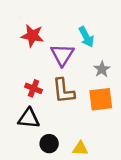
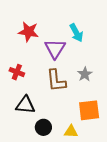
gray star: (102, 69) -> (85, 74), moved
red cross: (33, 88) -> (17, 72), moved
orange square: (101, 99) -> (89, 110), moved

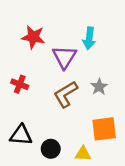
cyan arrow: (76, 33) -> (89, 38), turned 36
brown L-shape: (56, 81) -> (66, 94), turned 65
black triangle: (25, 105) -> (21, 135), moved

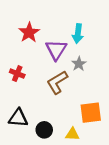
red star: (33, 37) -> (29, 32), turned 30
gray star: (99, 87) -> (79, 64), moved

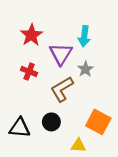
red cross: (17, 74) -> (29, 71), moved
orange square: (91, 113) -> (98, 122), turned 35
black circle: (44, 130) -> (51, 122), moved

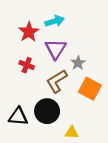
cyan arrow: (84, 36) -> (55, 21), moved, turned -114
black circle: (51, 122) -> (47, 111), size x1.5
orange square: (98, 122) -> (90, 89), moved

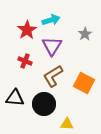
gray star: (78, 63) -> (85, 34), moved
black triangle: (18, 117) -> (15, 98), moved

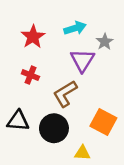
cyan arrow: (51, 20) -> (75, 28), moved
purple triangle: (52, 46) -> (82, 60), moved
orange square: (84, 83) -> (103, 122), moved

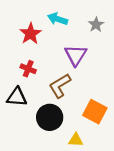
cyan arrow: (75, 28) -> (58, 19), moved, turned -144
gray star: (105, 42) -> (96, 25), moved
black triangle: (18, 121) -> (17, 97), moved

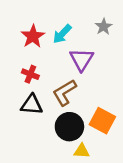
cyan arrow: (58, 19) -> (62, 34), moved, turned -66
black triangle: (17, 97) -> (32, 105), moved
black circle: (50, 117) -> (69, 127), moved

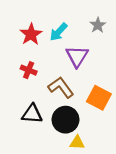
brown L-shape: (65, 92) -> (61, 87), turned 85
black triangle: (32, 105) -> (32, 114), moved
orange square: (102, 121) -> (99, 98), moved

